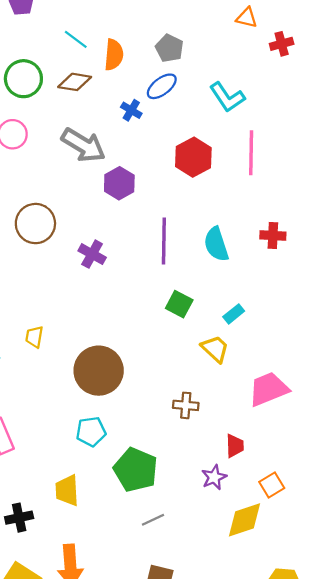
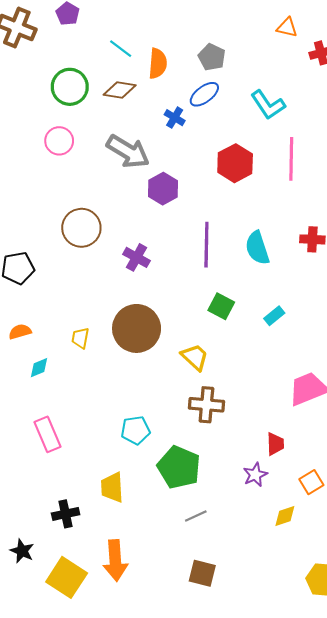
yellow trapezoid: (215, 349) -> (195, 357), moved
brown circle: (99, 371) -> (137, 328), moved
brown cross: (186, 405) -> (206, 405), moved, size x1.4
yellow diamond: (245, 520) -> (285, 516), size x0.6

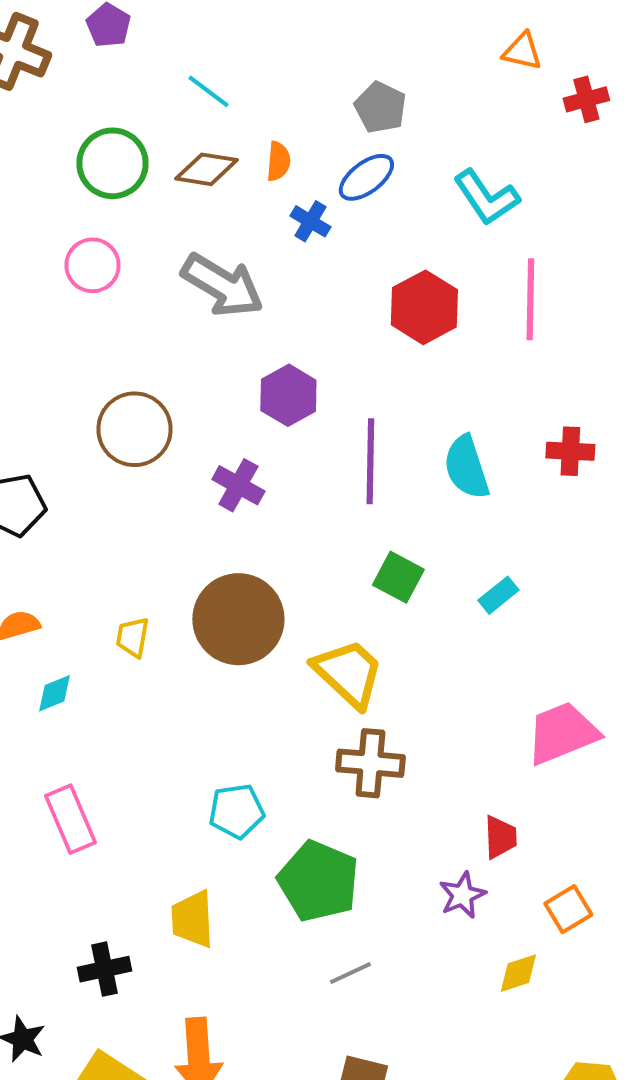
orange semicircle: (158, 64) -> (278, 161), moved, size x0.7
purple hexagon: (163, 189) -> (288, 395), moved
yellow trapezoid: (195, 357) -> (348, 673), size x1.4

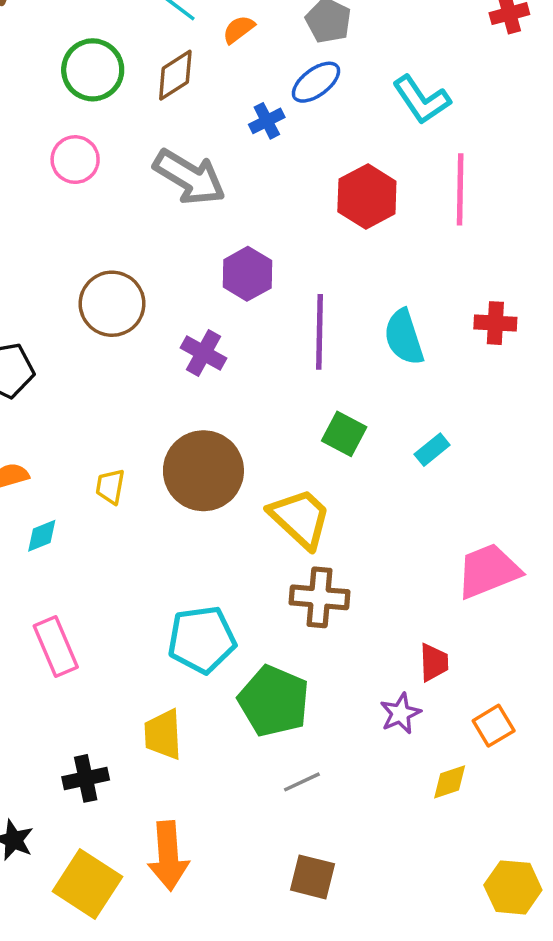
orange semicircle: (278, 161) -> (239, 29), moved, turned -132
brown diamond: (206, 169) -> (175, 75), turned -42
blue cross: (310, 221) -> (267, 121), turned 32
cyan pentagon: (236, 811) -> (202, 640), size x1.4

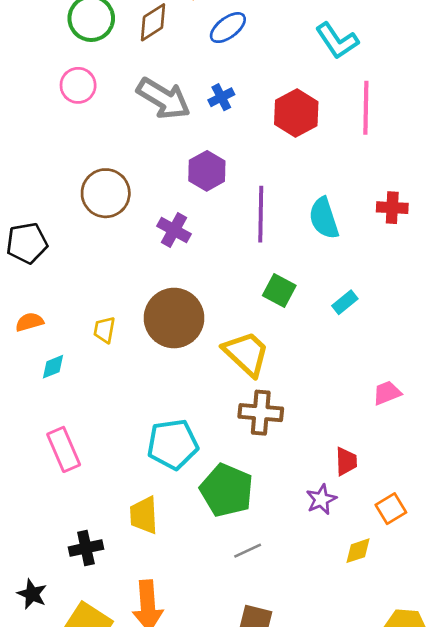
blue ellipse: (316, 82) -> (228, 28), moved
blue cross: (267, 121) -> (221, 97), moved
pink trapezoid: (488, 571) -> (387, 393), size x0.6

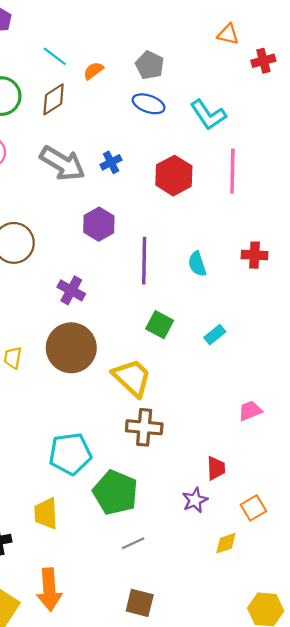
blue ellipse: (228, 28) -> (149, 104), moved, turned 56
cyan semicircle: (324, 218) -> (197, 264), size x0.7
purple cross: (174, 230) -> (71, 290), moved

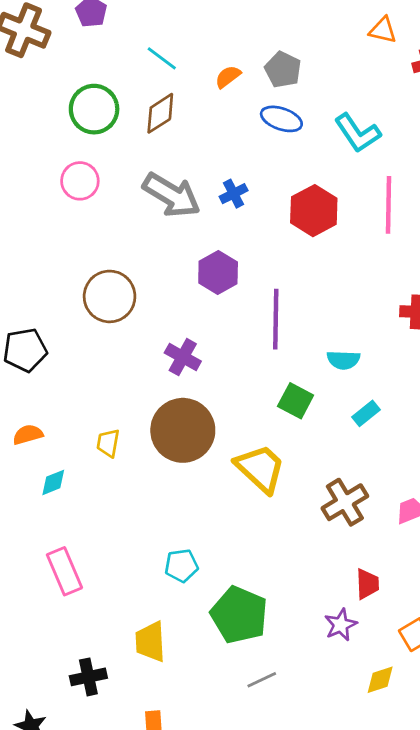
orange semicircle: (93, 71) -> (228, 77), moved
cyan semicircle: (197, 264) -> (343, 360), moved, turned -70
brown cross: (144, 427) -> (345, 502), moved, turned -36
cyan pentagon: (70, 454) -> (181, 566), size x0.6

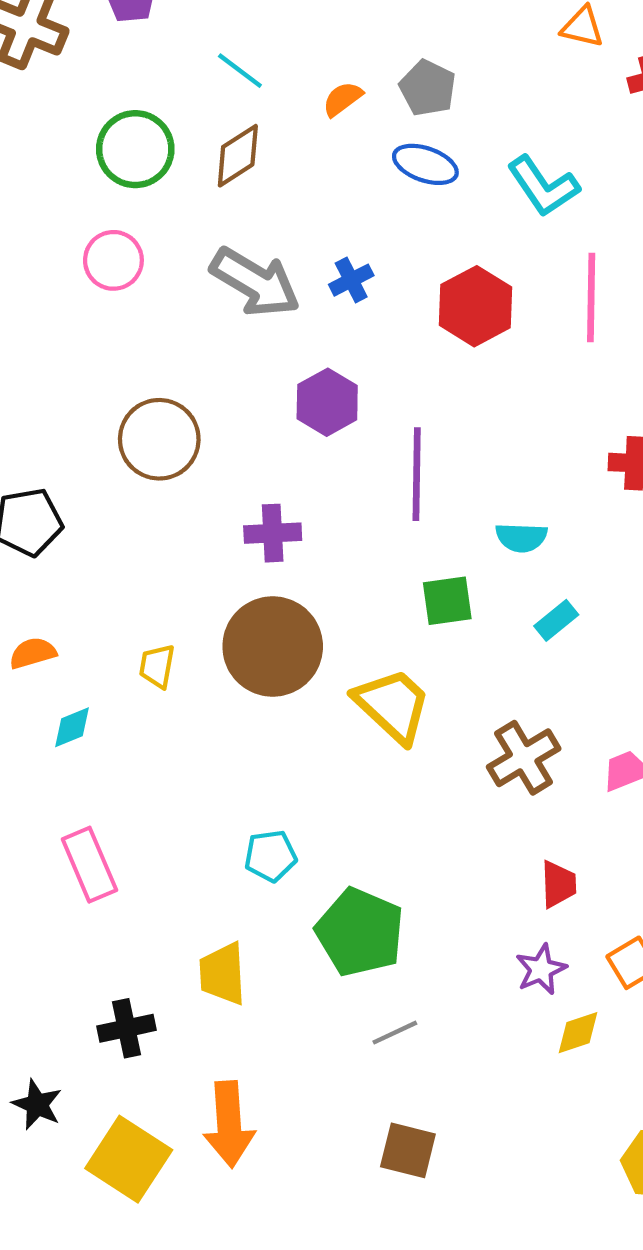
purple cross: (183, 357) -> (273, 533), turned -32
green square: (296, 401) -> (447, 601), turned -36
purple star: (341, 625) -> (541, 969), moved

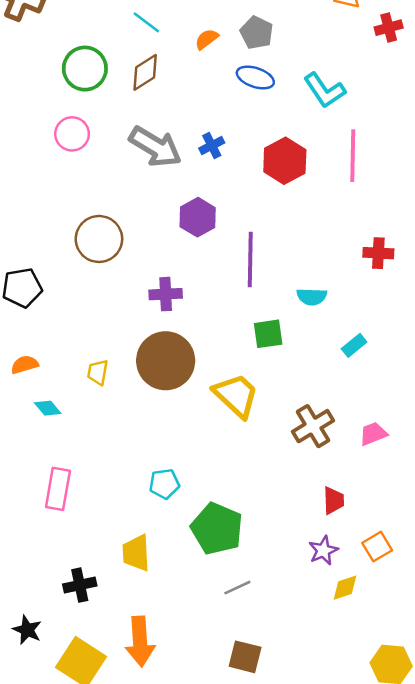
cyan rectangle: (556, 620) -> (354, 345), moved
cyan diamond: (72, 727) -> (48, 408), turned 72
pink rectangle: (89, 865) -> (58, 489), turned 33

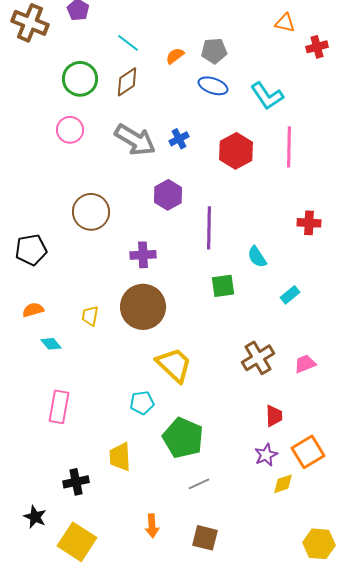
gray pentagon: (257, 33) -> (214, 51), turned -30
cyan semicircle: (312, 297) -> (257, 257), turned 55
yellow trapezoid: (236, 395) -> (174, 365), moved
orange square: (377, 547) -> (308, 452), size x1.4
orange arrow: (140, 641) -> (152, 526), moved, size x0.6

